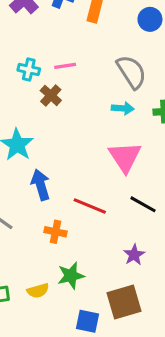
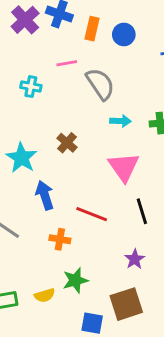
blue circle: (150, 19) -> (124, 34), moved
pink line: (65, 66) -> (67, 63), moved
gray semicircle: (131, 72) -> (100, 84), moved
brown cross: (51, 95) -> (67, 143), moved
black line: (143, 204) -> (142, 211), turned 45

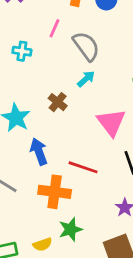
pink line: (67, 63) -> (54, 28), turned -54
cyan arrow: (120, 121) -> (86, 79), moved, turned -42
orange cross: (60, 239) -> (55, 192), size x1.6

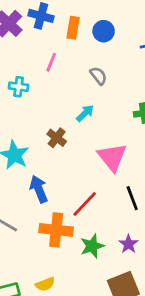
gray semicircle: (86, 46) -> (98, 76), moved, size x0.6
red line: (83, 167) -> (85, 204), turned -64
green star: (70, 229) -> (92, 246), moved

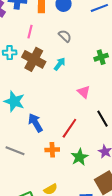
brown cross: (57, 138) -> (34, 59), moved, size x1.6
pink triangle: (112, 157) -> (84, 92), size x0.6
orange cross: (56, 230) -> (52, 150), size x0.6

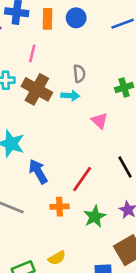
gray semicircle: (65, 36) -> (79, 74), moved, turned 40
cyan arrow: (60, 64) -> (70, 96), turned 56
pink triangle: (84, 92) -> (100, 121), moved

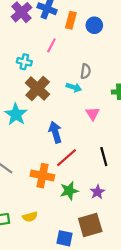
brown cross: (37, 89) -> (38, 89), moved
blue arrow: (38, 171) -> (55, 132), moved
orange cross: (60, 207) -> (42, 176), size x1.5

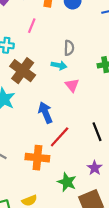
pink triangle: (93, 114) -> (72, 85), moved
green star: (69, 191) -> (67, 182), moved, turned -30

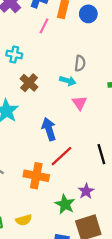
pink line: (32, 26) -> (44, 26), moved
brown cross: (23, 71) -> (29, 83), size x0.7
purple star: (95, 168) -> (86, 191), moved

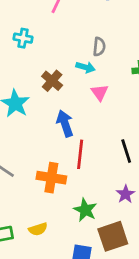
brown cross: (29, 83) -> (52, 81), moved
red line: (62, 156) -> (80, 154), turned -40
purple star: (86, 191) -> (126, 194), moved

